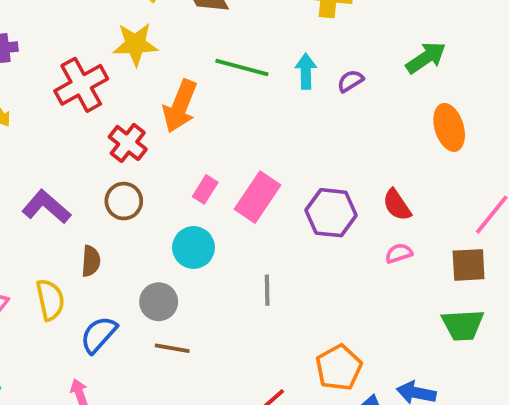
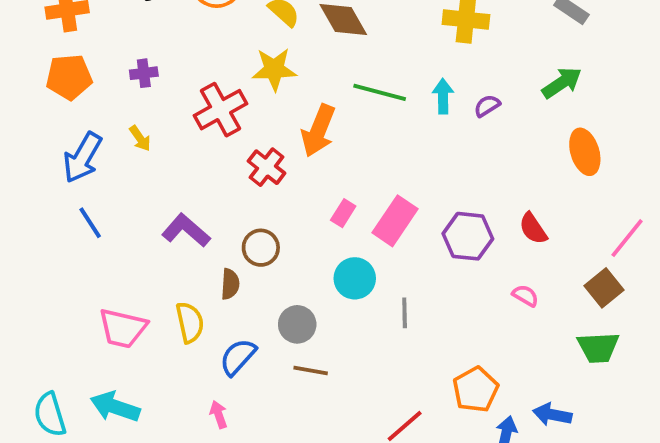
brown circle: (124, 201) -> (261, 248), moved
cyan circle: (194, 248) -> (355, 278), moved
pink semicircle: (399, 253) -> (525, 296), moved, turned 48
brown square: (469, 265) -> (604, 288), turned -36

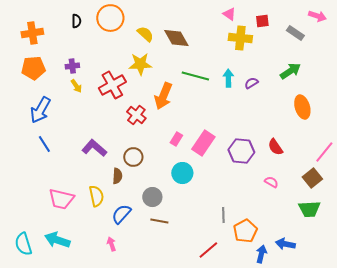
yellow arrow: (140, 138) -> (76, 86), moved
gray line: (405, 313) -> (223, 215), moved

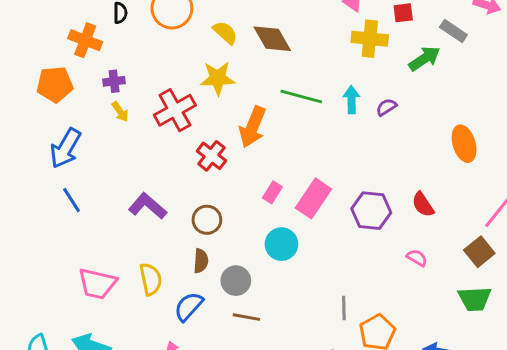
orange cross: (32, 33) -> (85, 40), moved, turned 30
green arrow: (290, 71) -> (424, 58), moved
brown semicircle: (117, 176) -> (201, 261), moved

